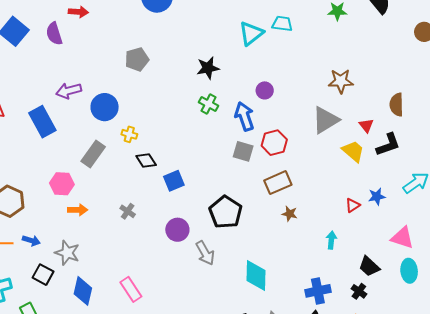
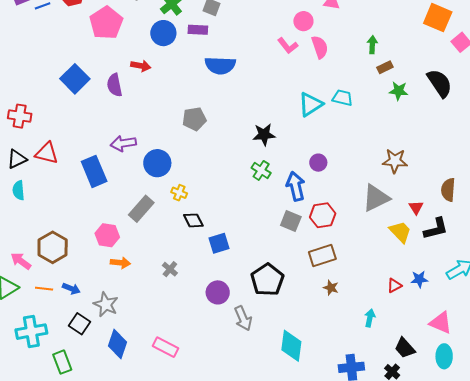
pink rectangle: (131, 289) -> (165, 347), turned -35

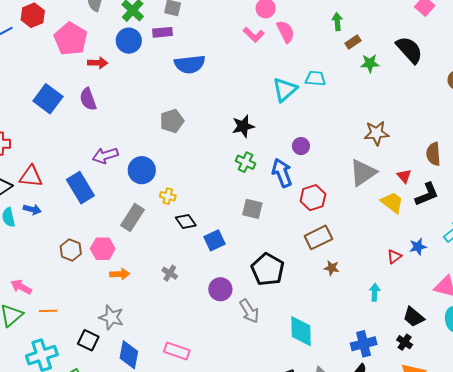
red arrow: (141, 66) -> (98, 63), moved
gray square: (291, 221) -> (252, 209), moved
brown hexagon: (53, 247) -> (71, 250), moved, size x0.7
blue arrow: (71, 289) -> (32, 209), moved

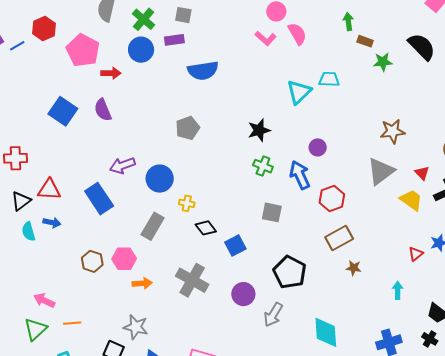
brown rectangle: (353, 42) -> (365, 41), turned 56
gray cross: (170, 273) -> (192, 280), size x2.0
gray arrow: (249, 311) -> (273, 315), turned 65

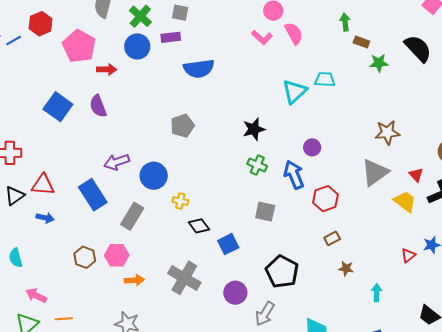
gray rectangle: (153, 226) -> (132, 216), moved
cyan semicircle: (29, 231) -> (16, 258), moved
brown rectangle: (339, 238) -> (332, 238), size x0.6
cyan arrow: (398, 290) -> (377, 293), moved

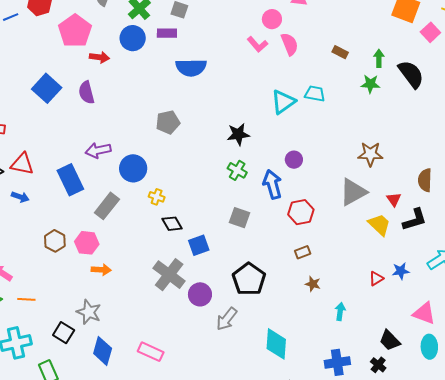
green arrow: (345, 22) -> (379, 58), moved
brown rectangle: (361, 42) -> (340, 52), moved
gray cross: (184, 278) -> (169, 275), moved

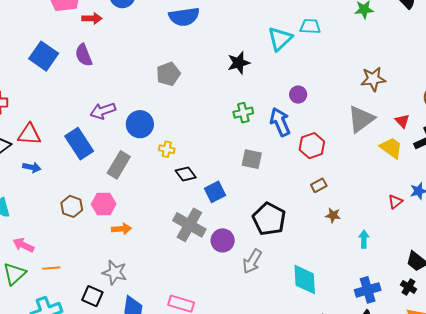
black star: (238, 134) -> (239, 63), moved
green cross: (237, 170) -> (243, 113), turned -36

